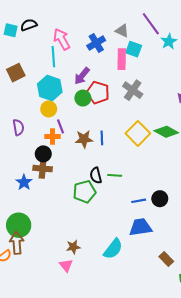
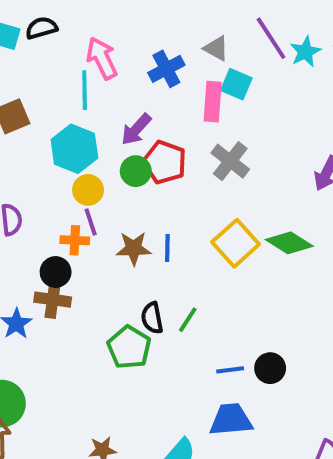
cyan star: (169, 41) -> (305, 52), moved
yellow circle: (49, 109) -> (88, 190), moved
green line: (115, 175) -> (188, 320), turned -64
green pentagon: (84, 192) -> (129, 347), turned -30

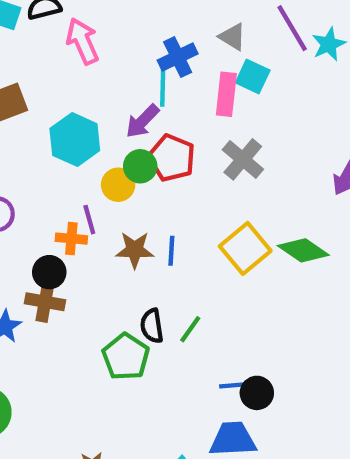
pink arrow: (102, 58) -> (83, 41), moved
cyan line: (85, 90) -> (163, 85), moved
yellow circle: (88, 190) -> (118, 185), moved
black circle: (270, 368) -> (257, 393), moved

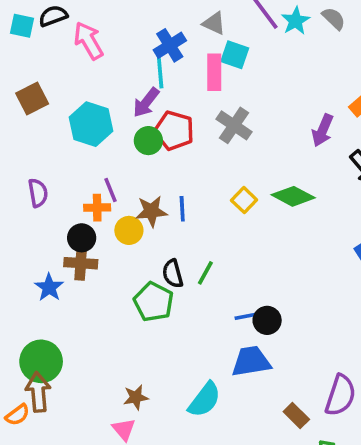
yellow circle: (118, 185) -> (129, 230), moved
yellow square: (245, 248) -> (244, 200), size x0.6

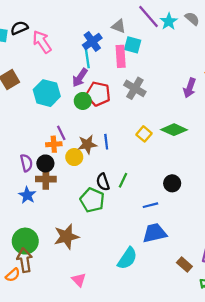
purple semicircle: (38, 193) -> (26, 163), moved
black circle: (267, 320) -> (172, 183), moved
brown star: (136, 397) -> (66, 237), moved, size x1.6

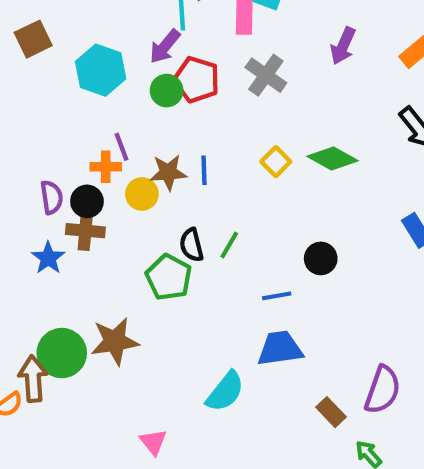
purple arrow: (190, 88) -> (343, 46), moved
green circle: (25, 241) -> (62, 353), moved
pink triangle: (79, 280) -> (153, 442), moved

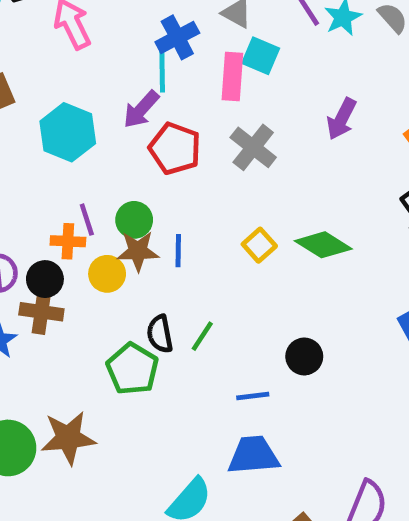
green circle: (167, 91) -> (134, 220), moved

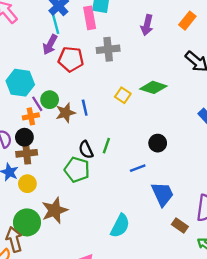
cyan hexagon: (68, 132) -> (20, 83), moved
gray cross: (253, 147) -> (108, 49), turned -30
green circle: (134, 220) -> (50, 100), moved
yellow circle: (107, 274) -> (27, 184), moved
blue trapezoid: (253, 455) -> (162, 194), moved, turned 84

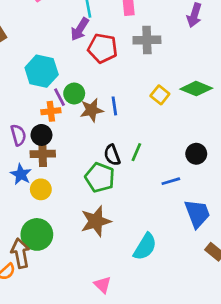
brown star: (55, 210) -> (96, 221), moved

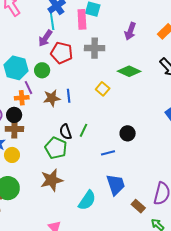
green diamond: (196, 89) -> (129, 71), moved
green circle: (74, 93) -> (42, 70), moved
blue trapezoid: (197, 214) -> (116, 185), moved

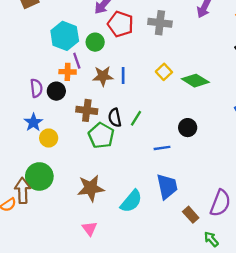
green diamond: (129, 71) -> (195, 81), moved
brown cross: (14, 129) -> (87, 110), moved
brown star: (52, 180) -> (91, 188), moved

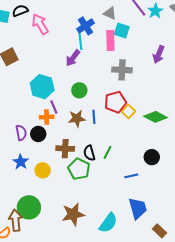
red pentagon: (121, 24) -> (115, 102), moved, turned -30
green circle: (95, 42) -> (79, 90), moved
yellow circle: (49, 138) -> (43, 170), moved

